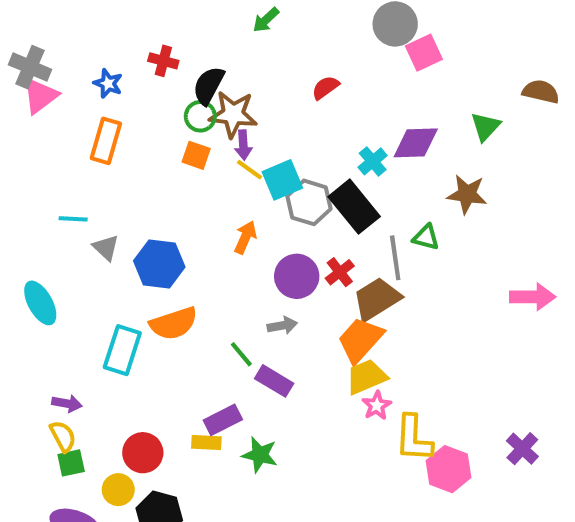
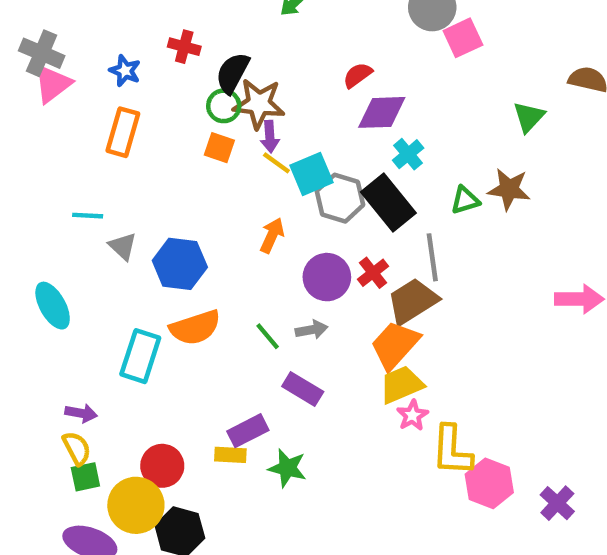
purple diamond: (416, 143) -> (382, 112), moved
green triangle: (426, 237) -> (465, 200), moved, turned -32
green line: (241, 354) -> (268, 336), moved
purple cross: (522, 449) -> (557, 503), moved
yellow circle: (118, 490) -> (136, 505), size x1.6

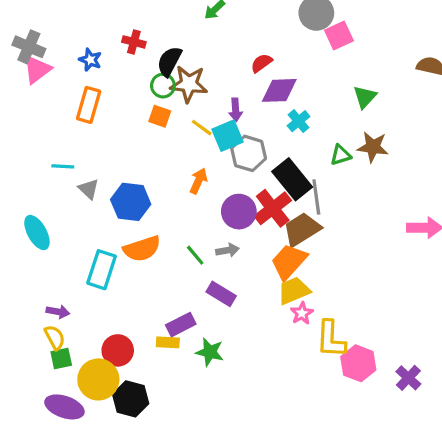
green triangle: (529, 117) -> (365, 97), moved
purple arrow: (270, 137) -> (236, 110), moved
black rectangle: (388, 202) -> (292, 179), moved
red cross: (373, 273) -> (273, 208), size x1.6

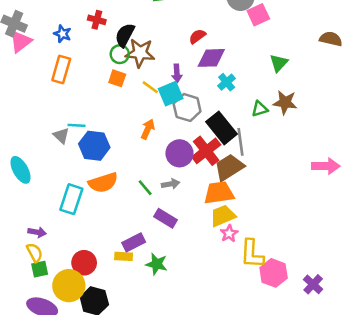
cyan line: (63, 166) -> (76, 125), moved
orange trapezoid: (289, 262) -> (219, 193), turned 40

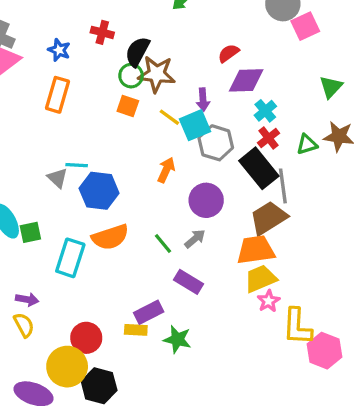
red cross: (206, 151) -> (268, 138), moved, size x0.6
gray arrow: (171, 184) -> (195, 239), turned -30
green square: (40, 269) -> (30, 232), moved

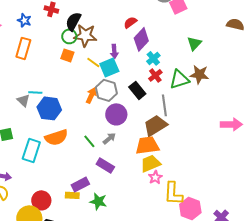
purple diamond: (246, 80) -> (141, 39), turned -45
gray hexagon: (216, 143) -> (106, 90), moved
green triangle: (307, 144) -> (179, 79), size x1.5
black rectangle: (259, 168) -> (137, 90), moved, size x0.7

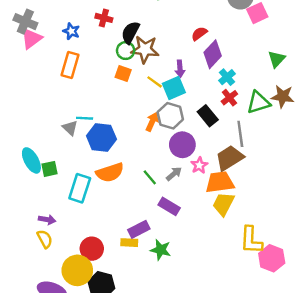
yellow trapezoid: (150, 163) -> (223, 204), turned -40
pink star: (155, 177) -> (199, 165), moved

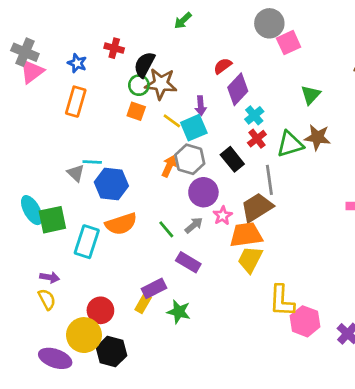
green square: (50, 169) -> (52, 220), size x1.5
yellow rectangle: (129, 243) -> (143, 303), turned -63

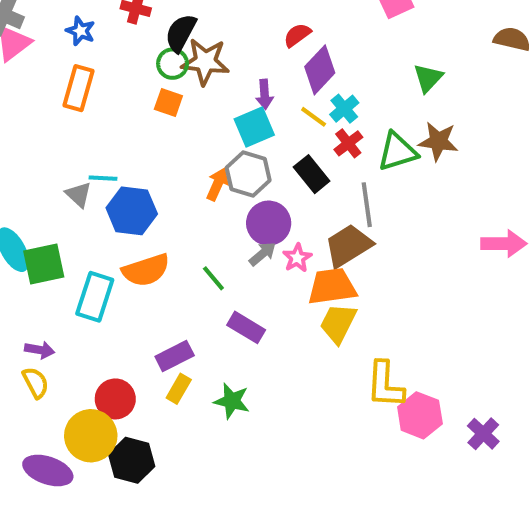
yellow line: (172, 121) -> (314, 117), moved
gray arrow: (194, 225) -> (262, 254), moved
purple rectangle: (154, 288) -> (175, 356), moved

